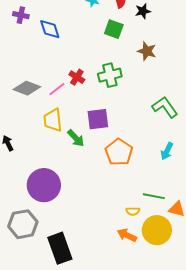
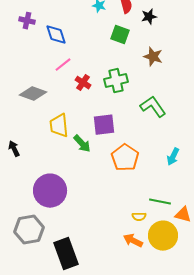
pink line: (57, 89) -> (63, 65), moved
green L-shape: (165, 107) -> (153, 107), moved

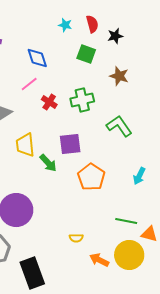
blue diamond: (56, 35) -> (37, 58), moved
yellow semicircle: (139, 217) -> (76, 238), moved

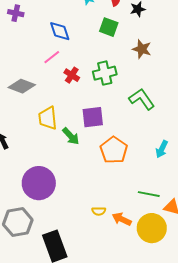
orange arrow: (99, 260) -> (122, 219), moved

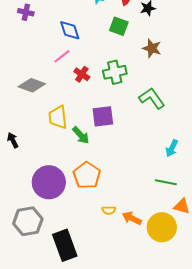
orange pentagon: (114, 150) -> (87, 175), moved
green line: (149, 194) -> (166, 182), moved

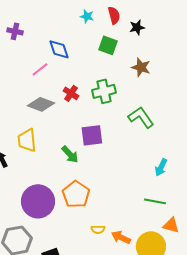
pink line: (62, 56) -> (40, 69), moved
gray diamond: (32, 85) -> (41, 104), moved
yellow trapezoid: (58, 117) -> (27, 140), moved

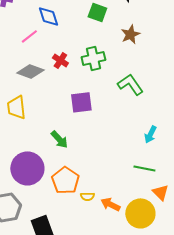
brown star: (141, 67) -> (130, 34), turned 30
green arrow: (70, 154) -> (59, 139), moved
orange pentagon: (76, 194) -> (65, 180), moved
orange triangle: (171, 225) -> (160, 192), turned 30

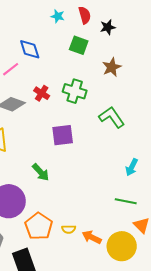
green cross: (93, 58) -> (75, 91), turned 30
orange pentagon: (65, 180) -> (39, 226), moved

